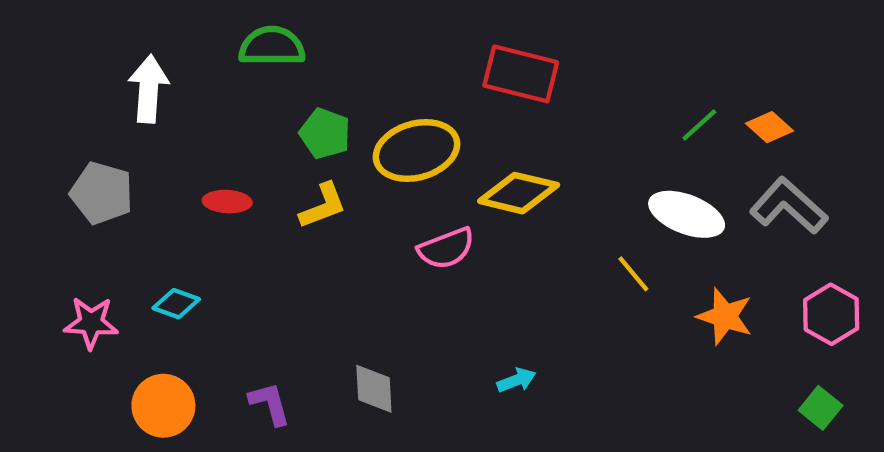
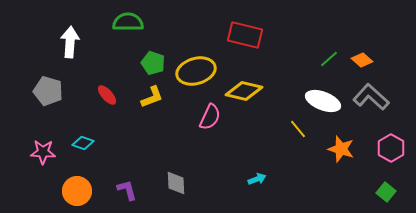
red ellipse: (227, 202) -> (107, 95), turned 45
pink semicircle: (446, 248) -> (210, 117), turned -44
cyan arrow: (516, 380) -> (257, 179), moved

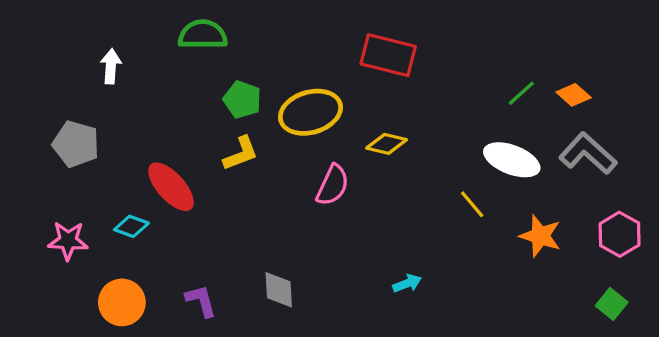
white arrow: (70, 42) -> (111, 66), size x0.7
yellow diamond: (244, 91) -> (387, 144), size x0.7
red ellipse: (107, 95) -> (171, 187), moved, size x1.6

